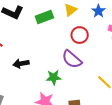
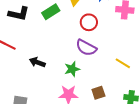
black arrow: (21, 64) -> (37, 62), turned 42

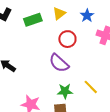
green star: (72, 69) -> (65, 91), moved

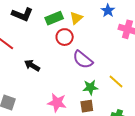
yellow triangle: (59, 14) -> (76, 18), moved
red circle: (67, 39) -> (65, 37), moved

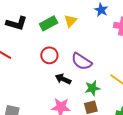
red circle: (65, 37) -> (49, 55), moved
black arrow: (32, 65) -> (63, 79), moved

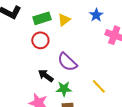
red circle: (49, 55) -> (40, 40), moved
green star: (92, 88) -> (64, 89), moved

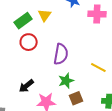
purple semicircle: (67, 62) -> (61, 54), turned -105
black arrow: (46, 76) -> (26, 86), moved, turned -56

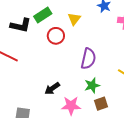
green rectangle: (23, 21) -> (43, 15), moved
red circle: (29, 42) -> (56, 36), moved

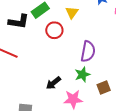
green star: (92, 85) -> (82, 75), moved
brown square: (101, 104) -> (104, 87), moved

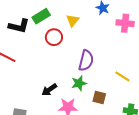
brown square: (104, 87) -> (99, 98), turned 32

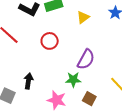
red circle: (54, 37) -> (50, 41), moved
black arrow: (49, 90) -> (28, 81), moved, turned 119

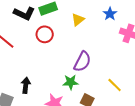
red circle: (50, 41) -> (45, 34), moved

